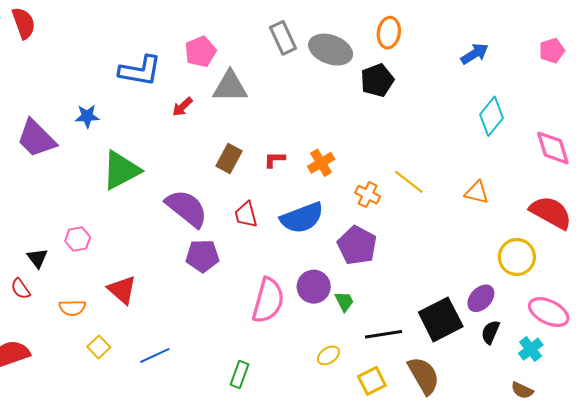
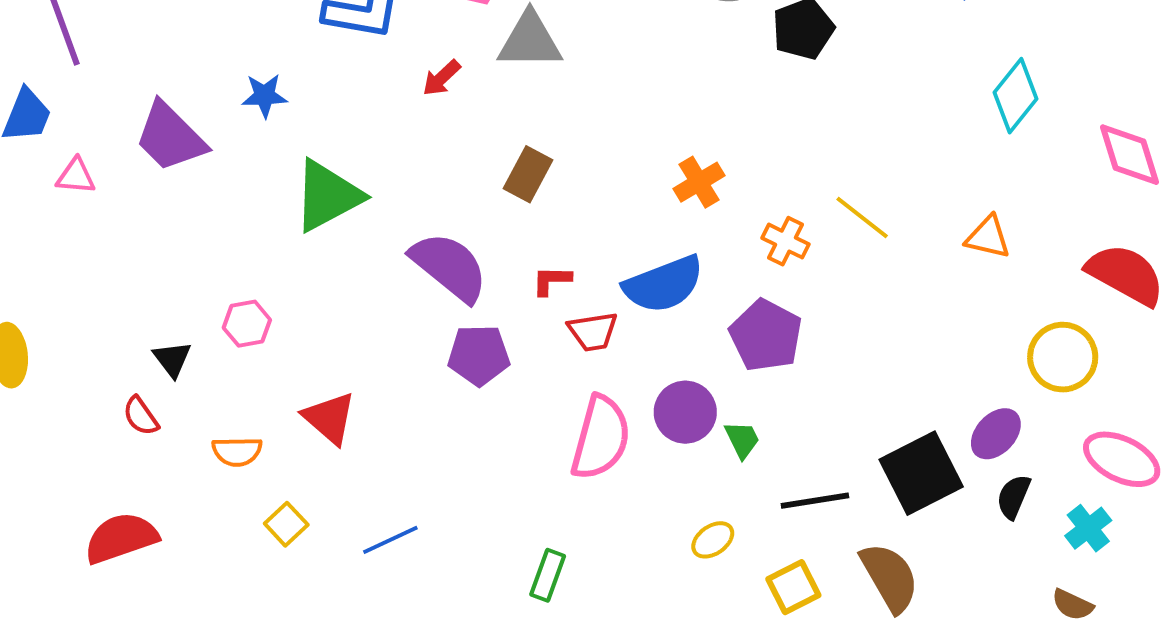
red L-shape: (274, 160) -> (552, 280), moved
red trapezoid: (246, 215) -> (593, 332), moved, turned -84

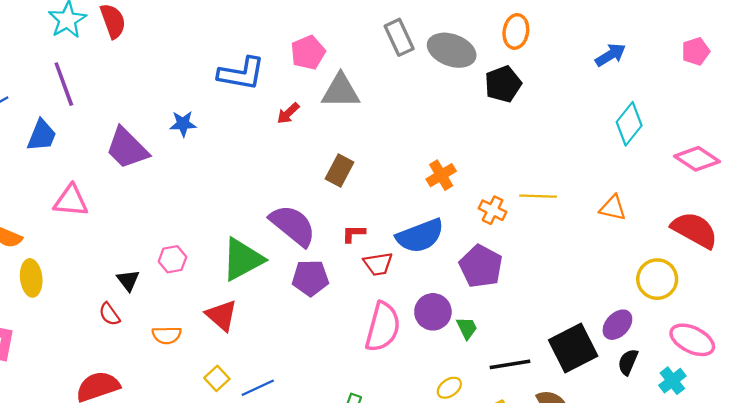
pink diamond: (1130, 155) -> (697, 159), turned -39
pink triangle: (76, 176) -> (71, 201), moved, size x1.5
green triangle: (327, 196) -> (243, 259), moved
yellow line: (862, 218) -> (538, 196), turned -36
yellow square: (286, 524) -> (217, 378), moved

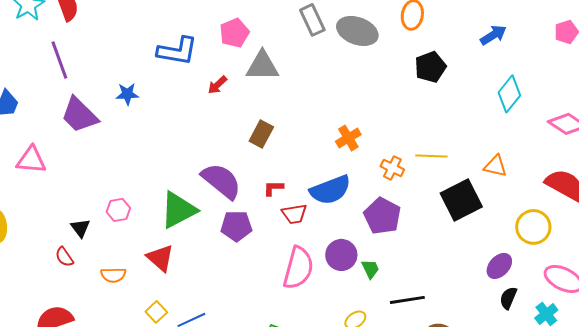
purple line: (64, 84) -> (59, 60), moved
black pentagon: (503, 84) -> (430, 67), moved
black square: (573, 348) -> (461, 200), moved

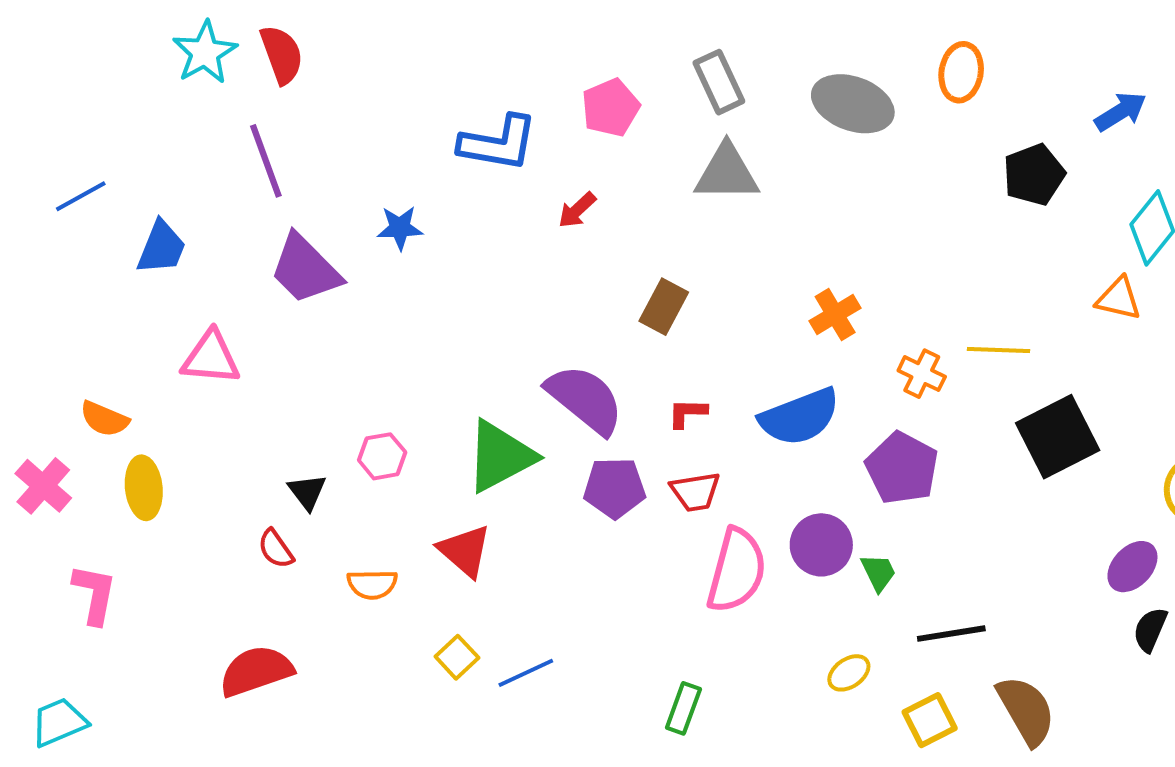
gray rectangle: (312, 20) -> (719, 82), moved
gray triangle: (262, 66) -> (727, 173), moved
black pentagon: (430, 67) -> (1034, 175), moved
orange triangle: (495, 166) -> (1119, 299), moved
red trapezoid: (294, 214) -> (695, 492), moved

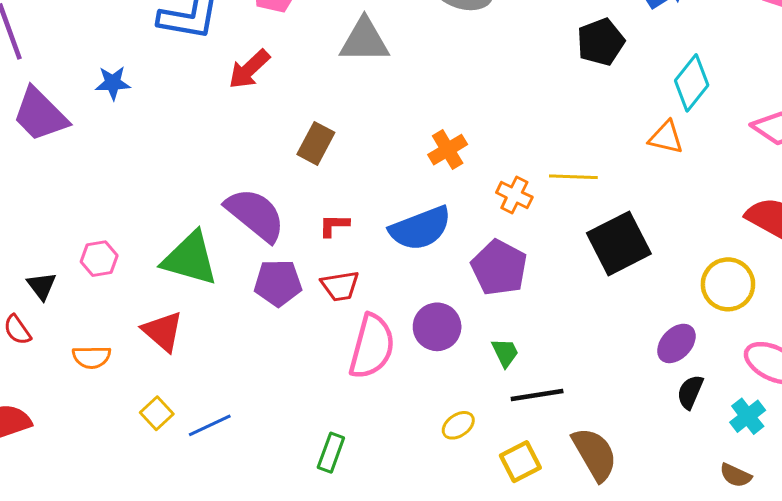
red arrow: (577, 210) -> (249, 69), size x1.4
green triangle: (500, 456) -> (190, 259), turned 44
green trapezoid: (878, 572) -> (505, 353), moved

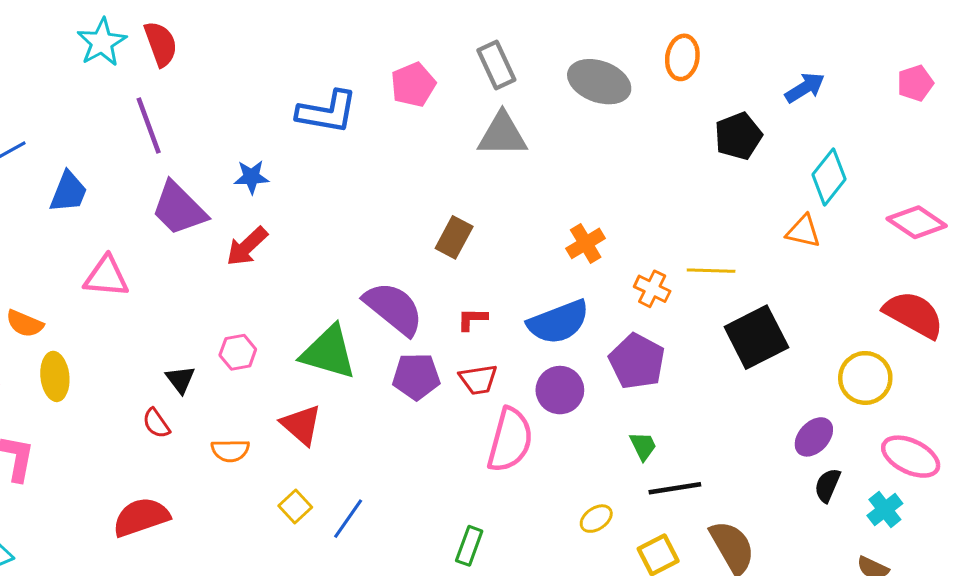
red arrow: (249, 69) -> (247, 246), moved
purple circle: (437, 327) -> (560, 390), moved
blue line: (210, 425) -> (348, 519), turned -30

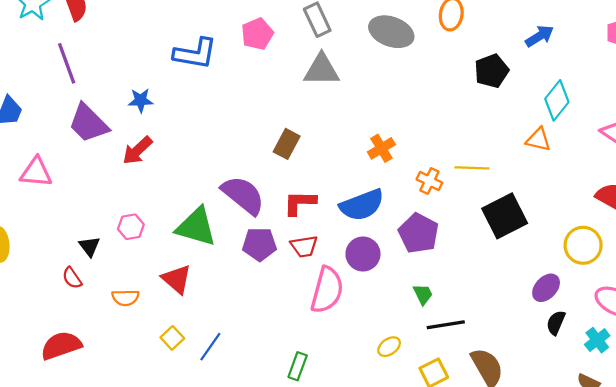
red L-shape: (472, 319) -> (300, 203), size x1.5

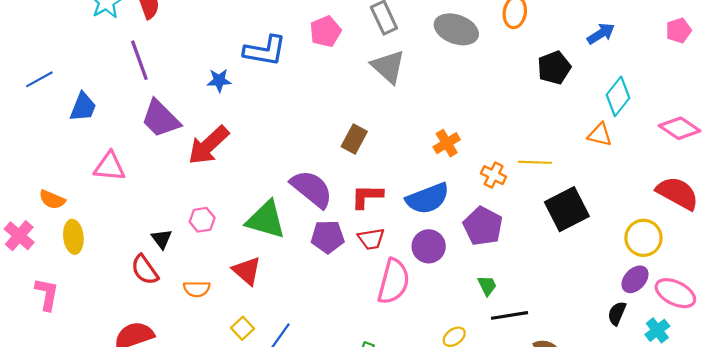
gray triangle: (322, 70) -> (388, 67), turned 42
blue star: (141, 100) -> (219, 80), moved
red arrow: (137, 150) -> (208, 145), size x1.4
red semicircle: (72, 278) -> (145, 270), size x1.4
purple ellipse: (546, 288) -> (635, 279), moved

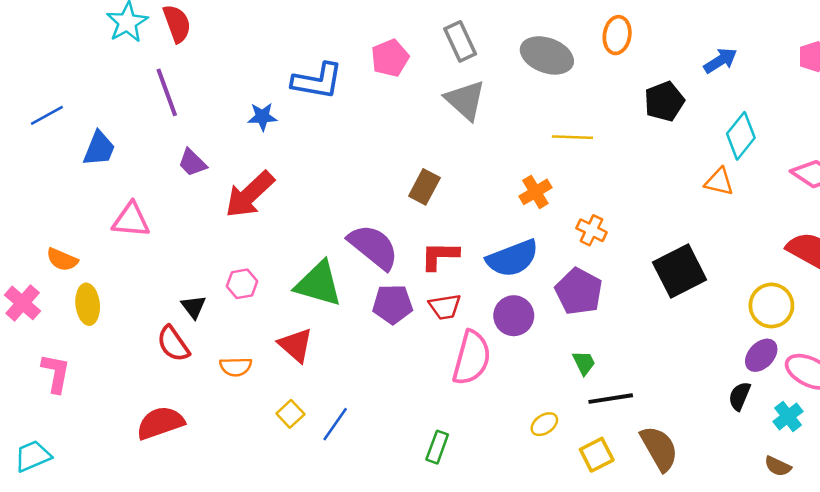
purple trapezoid: (161, 119) -> (192, 163), size x0.6
yellow line: (535, 162) -> (572, 137), moved

